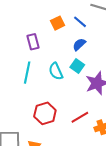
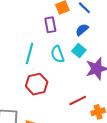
purple rectangle: (33, 42) -> (50, 25), moved
red hexagon: (45, 113) -> (37, 84), moved

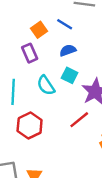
blue semicircle: (82, 30) -> (68, 50), turned 32
red line: (78, 101) -> (79, 120), moved

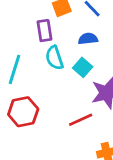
cyan semicircle: (46, 85) -> (54, 58), moved

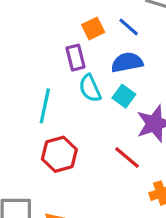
blue semicircle: (88, 39) -> (127, 62), size x1.4
red line: (81, 120) -> (127, 158), turned 70

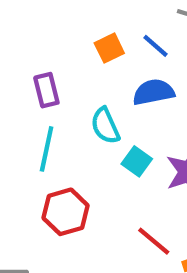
purple rectangle: (75, 58) -> (46, 90), moved
cyan square: (124, 96) -> (137, 161), moved
red line: (127, 158) -> (154, 241), moved

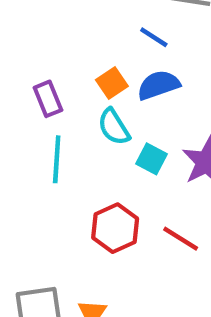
orange square: (109, 48) -> (112, 83), moved
red hexagon: (66, 212) -> (115, 228), moved

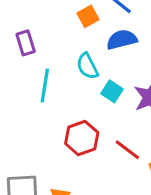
orange square: (112, 83) -> (88, 16), moved
purple rectangle: (48, 99) -> (26, 43), moved

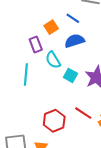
purple rectangle: (26, 43) -> (36, 44), moved
red hexagon: (82, 138) -> (54, 121), moved

